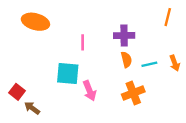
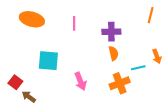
pink line: (83, 42) -> (74, 23), moved
cyan line: (149, 64) -> (138, 68), moved
cyan square: (68, 73) -> (48, 61), moved

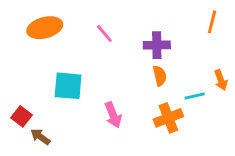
orange ellipse: (32, 19) -> (45, 28), turned -30
pink line: (74, 23) -> (104, 33), turned -40

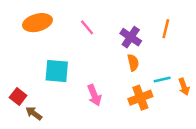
orange line: (212, 22) -> (166, 29), moved
purple cross: (157, 45) -> (131, 37), turned 35
orange arrow: (221, 80) -> (184, 87), moved

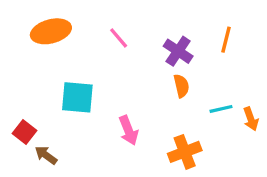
orange cross: (140, 98) -> (185, 152), moved

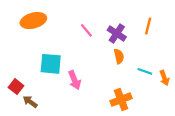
pink line: (119, 38) -> (86, 30), moved
cyan line: (221, 109) -> (145, 71), turned 32
pink arrow: (129, 130) -> (75, 80), moved

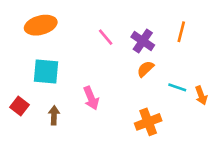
orange semicircle: (119, 56) -> (145, 69), turned -120
cyan square: (51, 64) -> (46, 72), moved
brown arrow: (30, 102) -> (54, 115), moved, turned 56

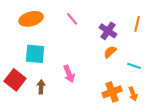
pink line: (106, 37) -> (72, 19), moved
orange arrow: (201, 95) -> (133, 94), moved
red square: (19, 106) -> (15, 80), size x1.5

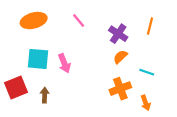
pink arrow: (69, 74) -> (64, 63), moved
red square: (15, 80) -> (16, 87), turned 30
orange cross: (112, 92) -> (120, 89), moved

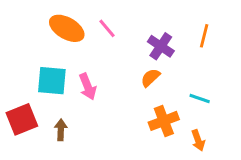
orange ellipse: (34, 21) -> (67, 28), moved, turned 45
orange semicircle: (120, 57) -> (150, 78), moved

